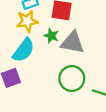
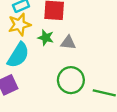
gray triangle: (72, 42) -> (68, 43), size x0.6

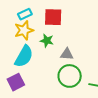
gray triangle: (68, 43) -> (67, 54), moved

